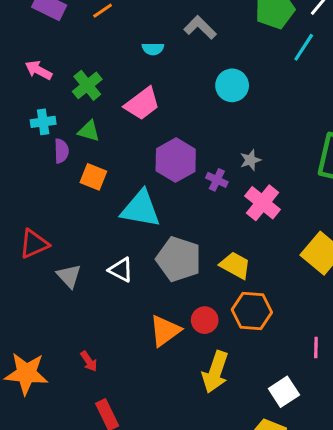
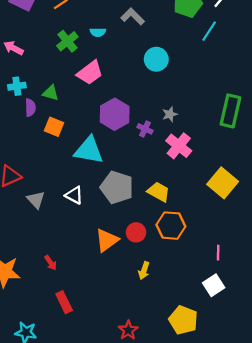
green cross: (87, 85) -> (67, 41), moved
yellow arrow: (215, 372) -> (144, 271), size x0.6
white square: (284, 392) -> (214, 285), moved

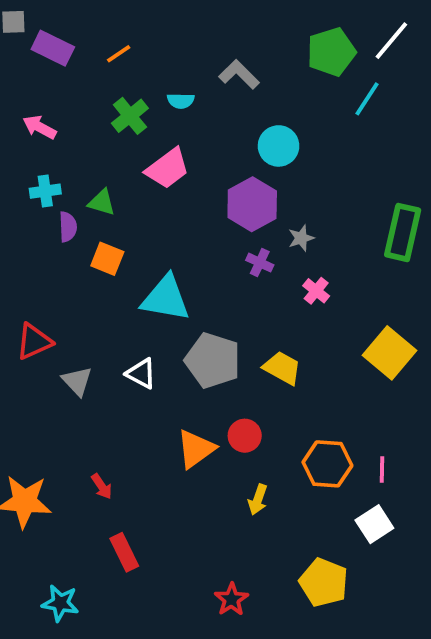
purple hexagon: (115, 114) -> (252, 204), moved
pink cross: (179, 146) -> (316, 291), size x0.6
orange hexagon: (171, 226) -> (327, 464), moved

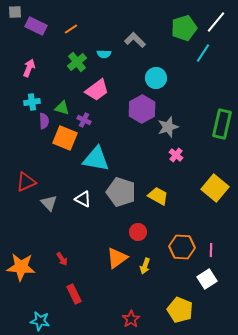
pink arrow: (40, 127) -> (29, 68), turned 84
gray star: (301, 238) -> (168, 127), size x1.5
orange square: (107, 259) -> (65, 138), size x1.4
purple cross: (260, 263) -> (84, 120), moved
orange triangle: (196, 449) -> (117, 258), moved

